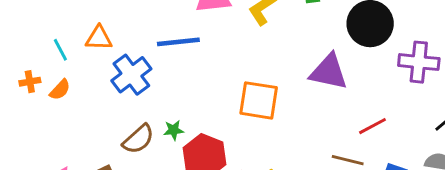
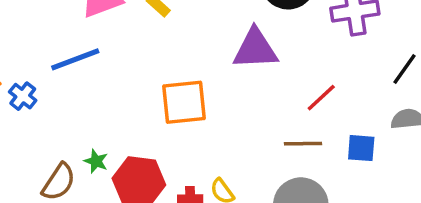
blue cross: (131, 75) -> (23, 96), moved, size x0.6
green star: (174, 130) -> (96, 161), turned -30

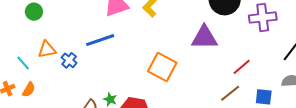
orange square: (184, 102) -> (162, 67), turned 32
brown line: (303, 144) -> (230, 93), turned -40

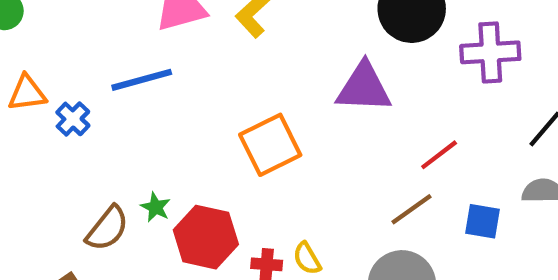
orange square: (162, 67) -> (270, 145), turned 32

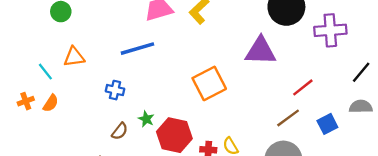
blue cross: (73, 119) -> (115, 90), moved, turned -30
blue square: (482, 221) -> (327, 124), turned -36
brown semicircle: (107, 228) -> (120, 131), size x0.7

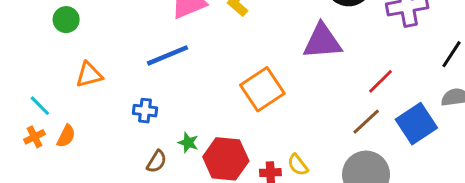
cyan line: (45, 72) -> (40, 106), moved
blue square: (327, 124) -> (416, 124), size x1.5

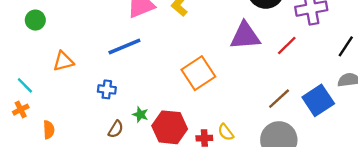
green circle: (66, 20) -> (35, 20), moved
red line: (381, 81) -> (287, 46), moved
orange semicircle: (66, 136) -> (49, 130), moved, turned -30

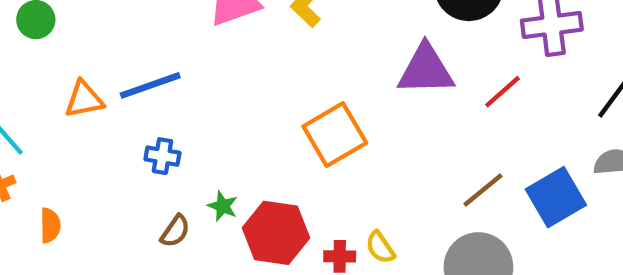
blue line: (124, 47) -> (150, 85), moved

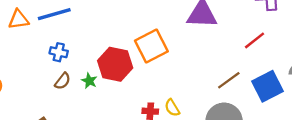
red line: (502, 92) -> (255, 40), moved
brown semicircle: (175, 231) -> (63, 81), moved
red hexagon: (276, 233) -> (115, 64), moved

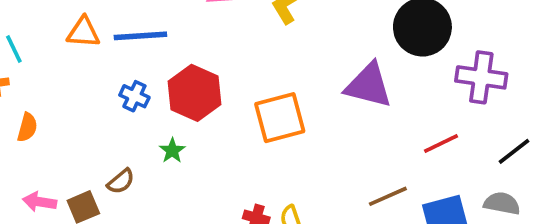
red hexagon: (115, 64) -> (194, 93), moved
brown semicircle: (63, 81) -> (121, 181), moved

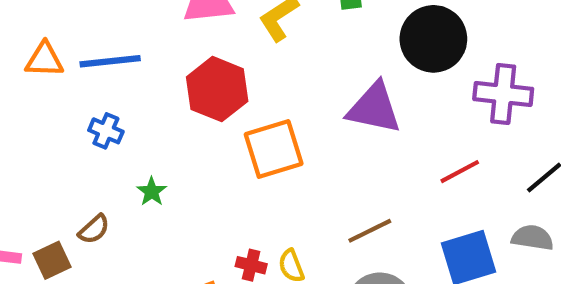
red hexagon: (194, 93) -> (217, 89), moved
brown line: (388, 196) -> (370, 231), moved

